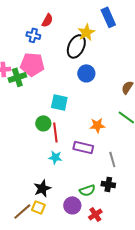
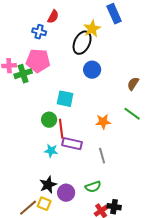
purple rectangle: (83, 147) -> (72, 144), moved
cyan star: (55, 157) -> (51, 151), moved
gray line: (112, 159) -> (102, 156), moved
black cross: (108, 184) -> (114, 207), moved
purple circle: (72, 205) -> (66, 193), moved

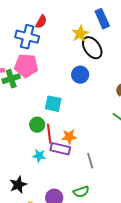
blue cross: (39, 32) -> (27, 37), size x1.6
black ellipse: (82, 43) -> (92, 48), moved, turned -60
orange star: (103, 122) -> (69, 137), moved
black star: (48, 185) -> (18, 185), moved

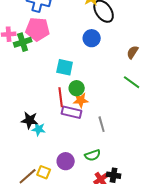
green circle: (37, 125) -> (77, 88), moved
cyan star: (39, 156) -> (39, 129), moved
black star: (18, 185) -> (30, 120), moved, turned 30

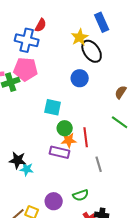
red line: (61, 97) -> (86, 137), moved
gray line: (102, 124) -> (99, 164), moved

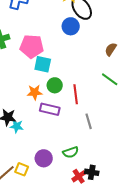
pink pentagon: (26, 69) -> (32, 46), moved
blue circle: (80, 78) -> (71, 26), moved
orange star: (69, 140) -> (35, 92), moved

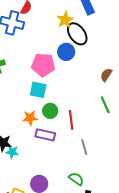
pink pentagon: (32, 46) -> (43, 65), moved
green line: (110, 79) -> (105, 105), turned 30
green semicircle: (71, 152) -> (76, 179), moved, turned -126

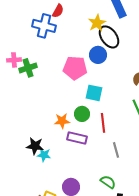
cyan square: (38, 90) -> (94, 93), moved

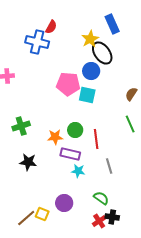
green cross: (28, 68) -> (21, 126), moved
cyan square: (94, 93) -> (87, 95), moved
cyan star: (44, 155) -> (78, 171), moved

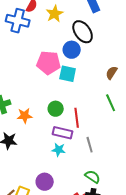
yellow star: (90, 39) -> (55, 14), moved
orange star: (55, 137) -> (25, 116), moved
purple rectangle: (70, 154) -> (63, 133), moved
green semicircle: (101, 198) -> (93, 177), moved

